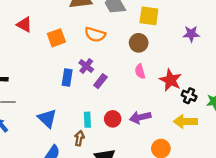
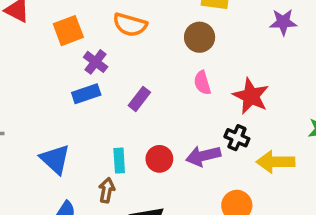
purple cross: (86, 66) -> (96, 62), moved
blue rectangle: (67, 78) -> (86, 94), turned 63
black cross: (189, 96) -> (237, 138), moved

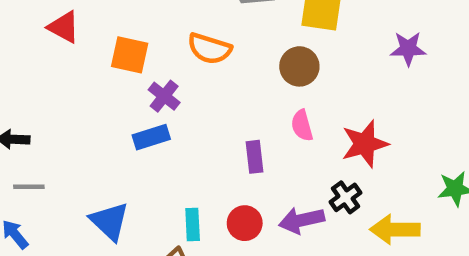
orange square: (68, 31) -> (130, 55), turned 32
red star: (251, 96) -> (365, 144), turned 30
purple rectangle: (139, 99) -> (254, 157), moved, turned -45
black cross: (237, 138) -> (346, 197), turned 30

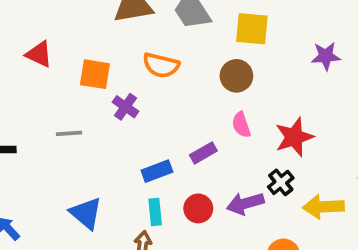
blue rectangle: (151, 137) -> (157, 171), moved
purple rectangle: (254, 157) -> (203, 153), turned 70
gray line: (29, 187) -> (69, 133), moved

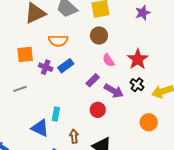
blue rectangle: (157, 171) -> (66, 66), moved
purple arrow: (245, 203) -> (114, 91), moved, turned -120
cyan rectangle: (155, 212) -> (56, 114), moved, turned 32

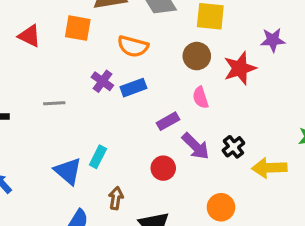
orange square: (25, 54) -> (78, 28), moved
red star: (138, 59) -> (240, 68), moved
orange circle: (149, 122) -> (221, 207), moved

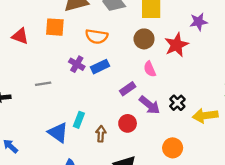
brown arrow: (116, 198) -> (101, 134), moved

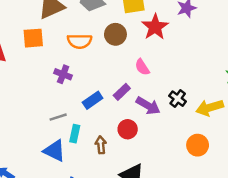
brown circle: (144, 39) -> (115, 34), moved
red star: (176, 45) -> (155, 27), moved
blue rectangle: (100, 67) -> (93, 100), moved
gray line: (43, 84) -> (58, 117), moved
orange circle: (173, 148) -> (198, 145), moved

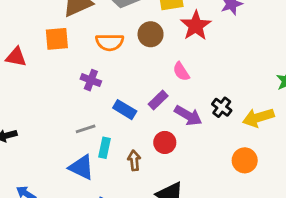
blue rectangle: (93, 100) -> (125, 110), turned 66

